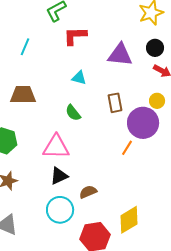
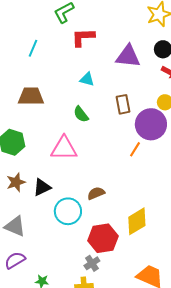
black triangle: (59, 176) -> (42, 187), moved

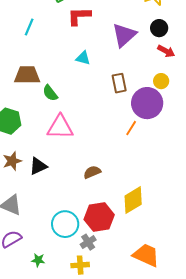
purple triangle: (128, 56) -> (124, 35), turned -48
green semicircle: (81, 114) -> (50, 93), moved
cyan circle: (68, 211) -> (65, 224), moved

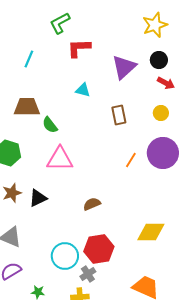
purple circle: (147, 103) -> (163, 153), moved
yellow diamond: (133, 200) -> (151, 232), moved, turned 32

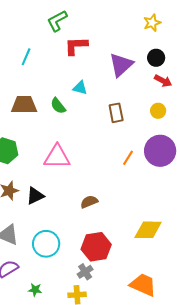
yellow star: (155, 25) -> (152, 23), size x0.7
green semicircle: (50, 125) -> (58, 106), moved
cyan circle: (65, 256) -> (46, 244), moved

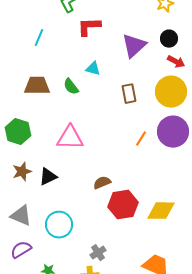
yellow circle: (158, 111) -> (171, 92), size x2.0
red hexagon: (96, 247) -> (123, 205), moved

